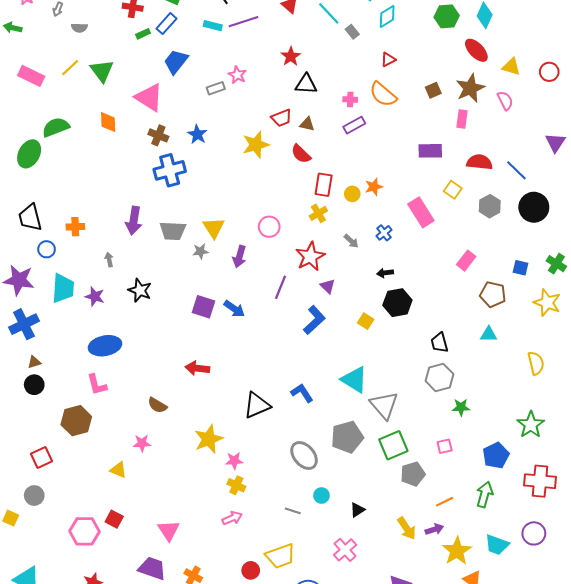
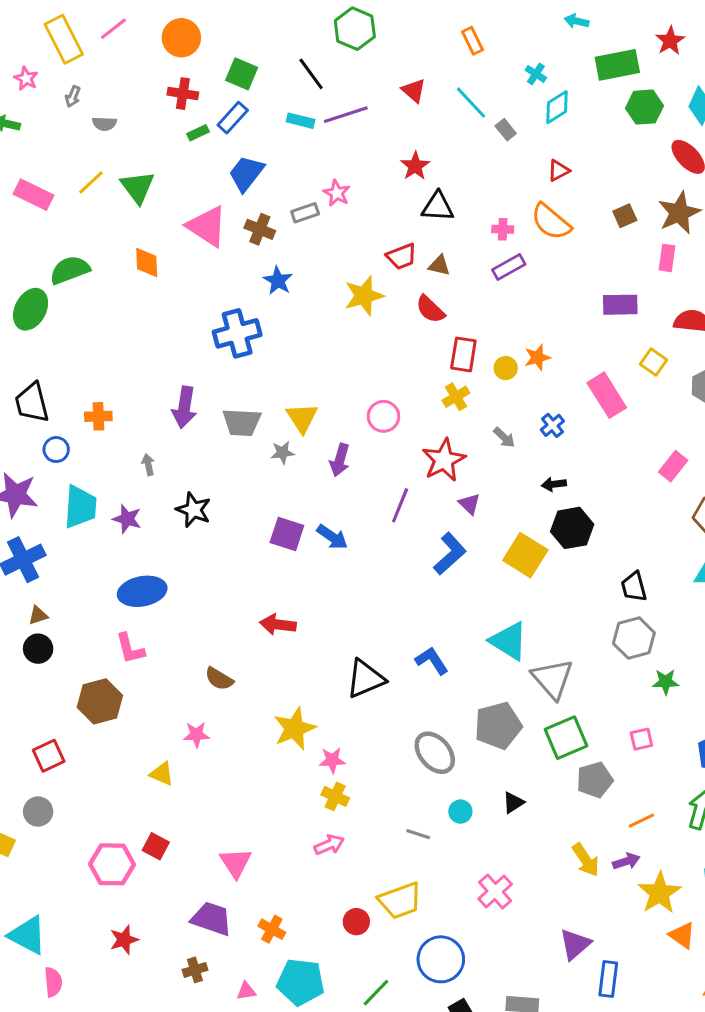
brown cross: (158, 135) -> (260, 229), moved
yellow square: (366, 321) -> (525, 555), size x1.8
black triangle: (357, 510) -> (513, 802), moved

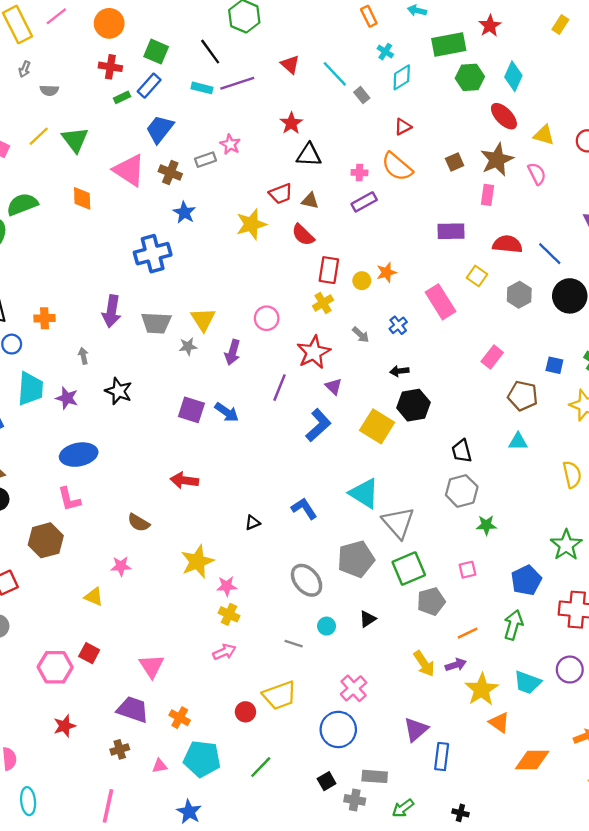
orange rectangle: (472, 41) -> (369, 16), moved
black triangle: (365, 679) -> (253, 523), size x0.5
blue circle: (441, 959) -> (338, 729), moved

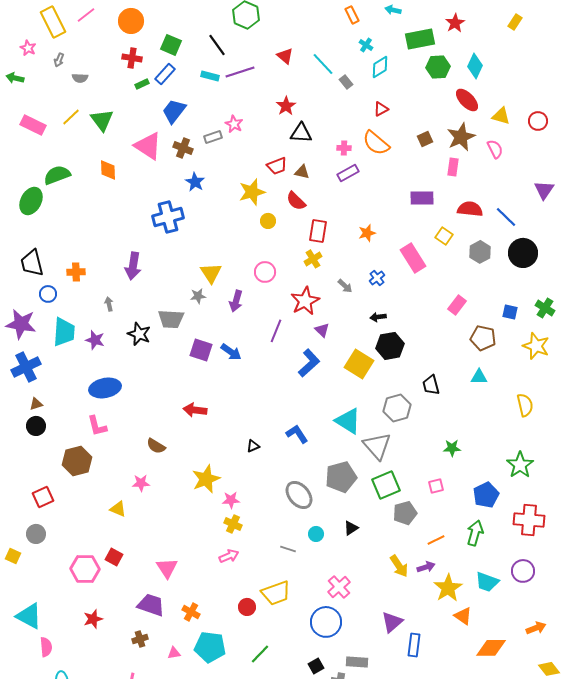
yellow circle: (362, 281) -> (268, 221), moved
gray trapezoid: (156, 323) -> (171, 319), moved
gray hexagon: (462, 491) -> (397, 408), moved

